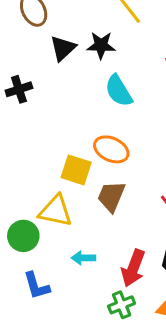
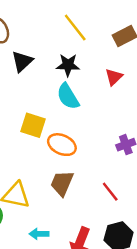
black star: (101, 45) -> (68, 65), moved
yellow square: (76, 170) -> (33, 125), moved

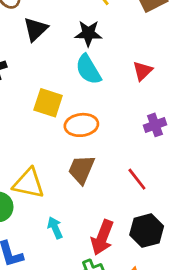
red triangle: (114, 77) -> (143, 71), moved
orange ellipse: (62, 145) -> (81, 125), turned -32
cyan arrow: (39, 234) -> (55, 228), turned 66

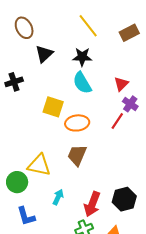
purple cross: (155, 125) -> (130, 104), moved, turned -35
red line: (137, 179) -> (117, 121), moved, turned 72
cyan arrow: (55, 228) -> (58, 197), turned 49

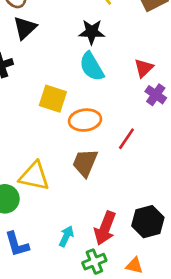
black triangle: (44, 54) -> (25, 28), moved
red line: (117, 121) -> (126, 139), moved
cyan arrow: (58, 197) -> (66, 236), moved

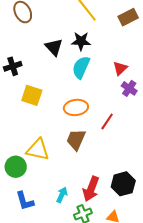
black triangle: (25, 28) -> (54, 47), moved, turned -30
cyan semicircle: (92, 67) -> (81, 67), turned 55
yellow square: (53, 99) -> (32, 95), moved

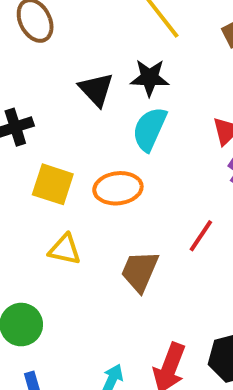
orange ellipse: (76, 107) -> (118, 188), moved
yellow triangle: (38, 150) -> (65, 249), moved, size x0.7

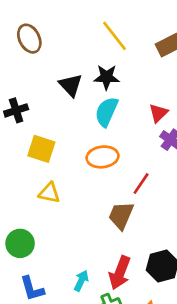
orange ellipse: (118, 188) -> (103, 157), moved
brown trapezoid: (140, 271) -> (121, 215), moved

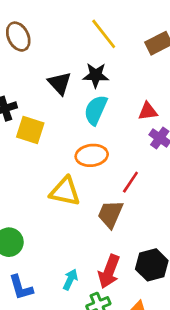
red triangle: (158, 113) -> (148, 111), turned 36
yellow square: (41, 149) -> (30, 130), moved
yellow triangle: (49, 193) -> (65, 191), moved, size x1.4

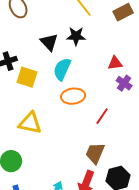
cyan semicircle: (96, 110) -> (62, 69), moved
yellow triangle: (65, 191) -> (30, 123), moved
brown trapezoid: (110, 214) -> (95, 153), moved

